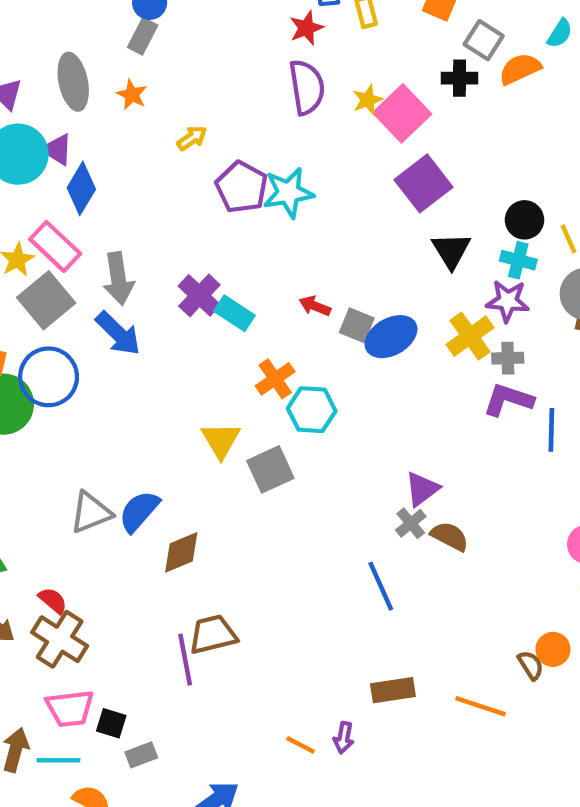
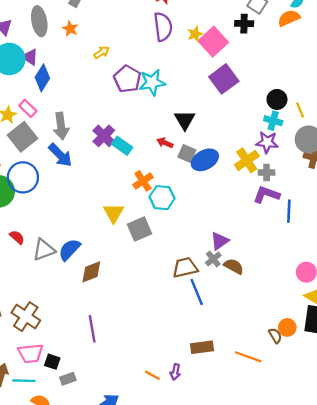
orange semicircle: (520, 69) -> (289, 18), moved
pink rectangle: (55, 246) -> (28, 108), size x0.7
black triangle: (451, 250) -> (185, 120), moved
red semicircle: (53, 600) -> (17, 237), moved
brown trapezoid: (213, 634) -> (185, 268), moved

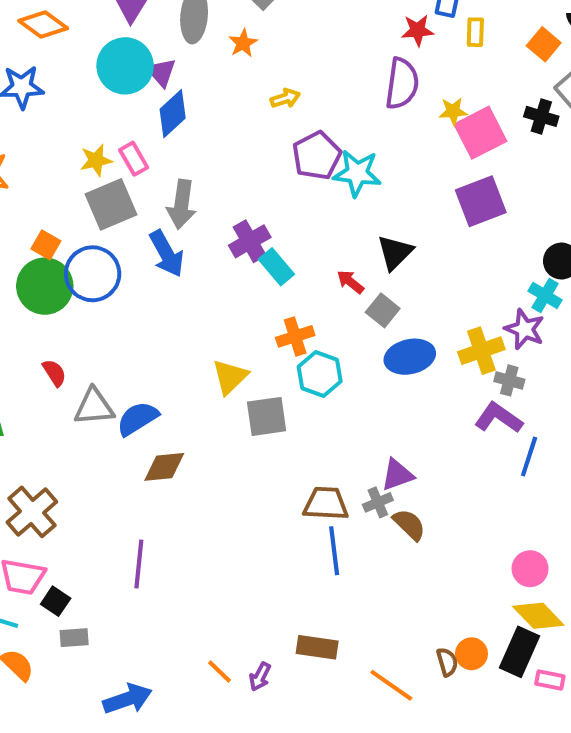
blue ellipse: (205, 160) -> (410, 357), moved

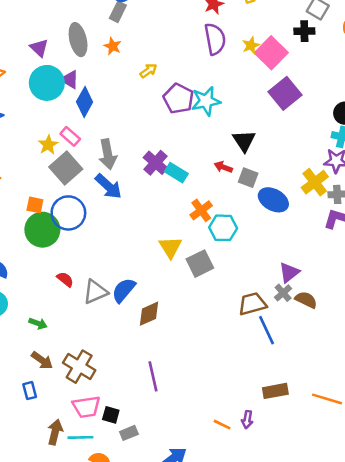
blue ellipse: (410, 357) -> (273, 200), turned 60

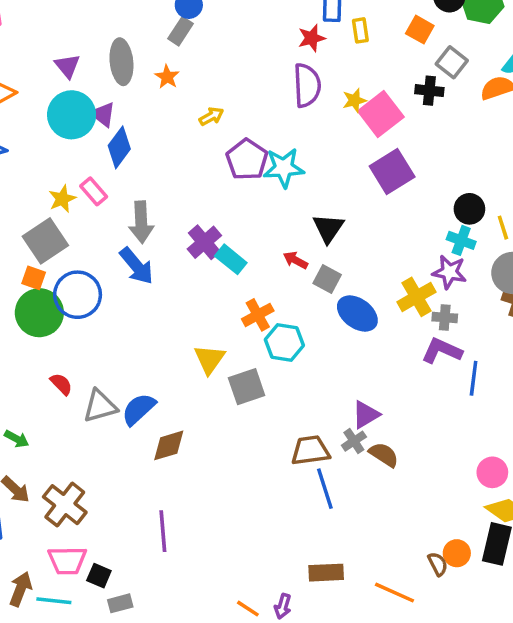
gray square: (66, 168) -> (45, 241), moved

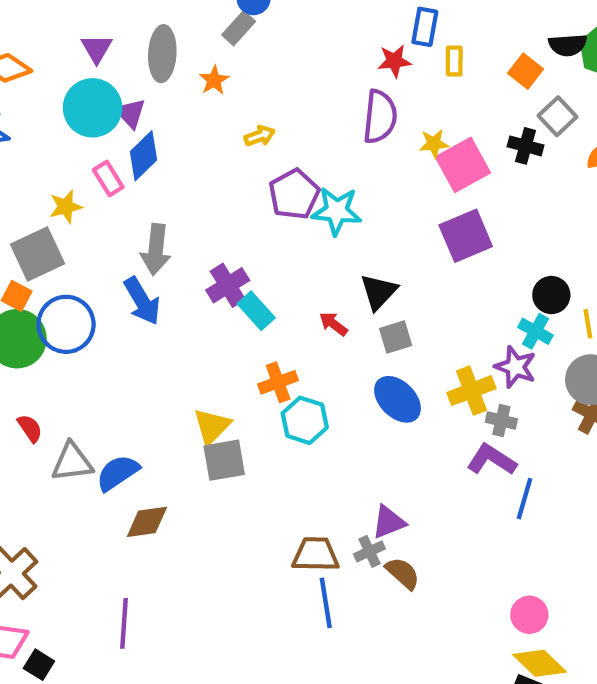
pink rectangle: (94, 191) -> (108, 178), moved
gray square: (327, 279) -> (396, 337), moved, turned 36
gray square: (247, 387) -> (224, 460), moved

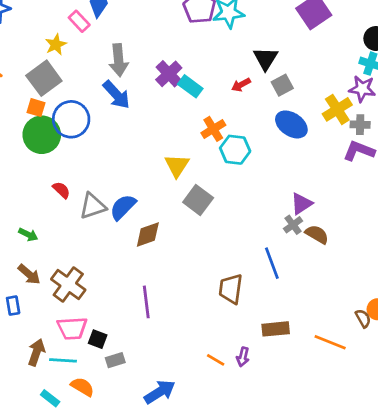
red arrow: (333, 324) -> (241, 85), turned -54
gray square: (224, 460) -> (198, 200), moved, turned -32
brown trapezoid: (316, 554) -> (231, 289), moved, turned -72

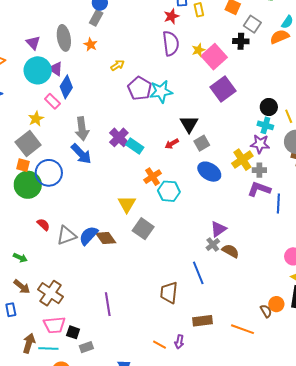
brown diamond: (148, 235) -> (106, 238), moved, turned 75

